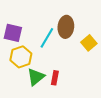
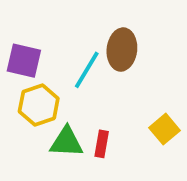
yellow square: (89, 43) -> (164, 129), moved
green triangle: (36, 77) -> (66, 142), turned 42

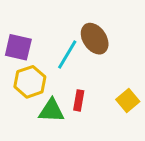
brown ellipse: (122, 50) -> (95, 39), turned -40
red rectangle: (102, 144) -> (79, 100), moved

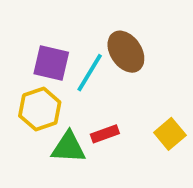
purple square: (18, 47) -> (51, 63), moved
red rectangle: (79, 100) -> (105, 134), turned 60

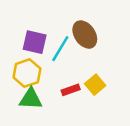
yellow square: (170, 134) -> (95, 85), moved
green triangle: (68, 147) -> (31, 99), moved

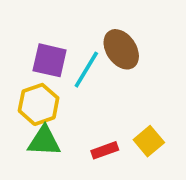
yellow square: (95, 85) -> (149, 141), moved
red rectangle: (71, 90) -> (105, 150), moved

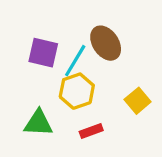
yellow hexagon: (39, 104) -> (77, 91), moved
yellow square: (149, 141) -> (138, 101), moved

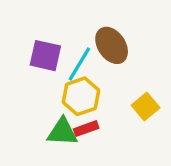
green triangle: (38, 123) -> (62, 132), moved
red rectangle: (91, 131) -> (86, 129), moved

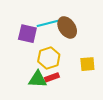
cyan line: (79, 64) -> (48, 23), moved, turned 45
yellow square: (146, 107) -> (87, 64), turned 35

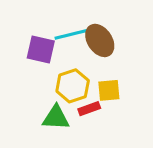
yellow square: (87, 64) -> (109, 90), moved
red rectangle: (52, 77) -> (89, 109), moved

